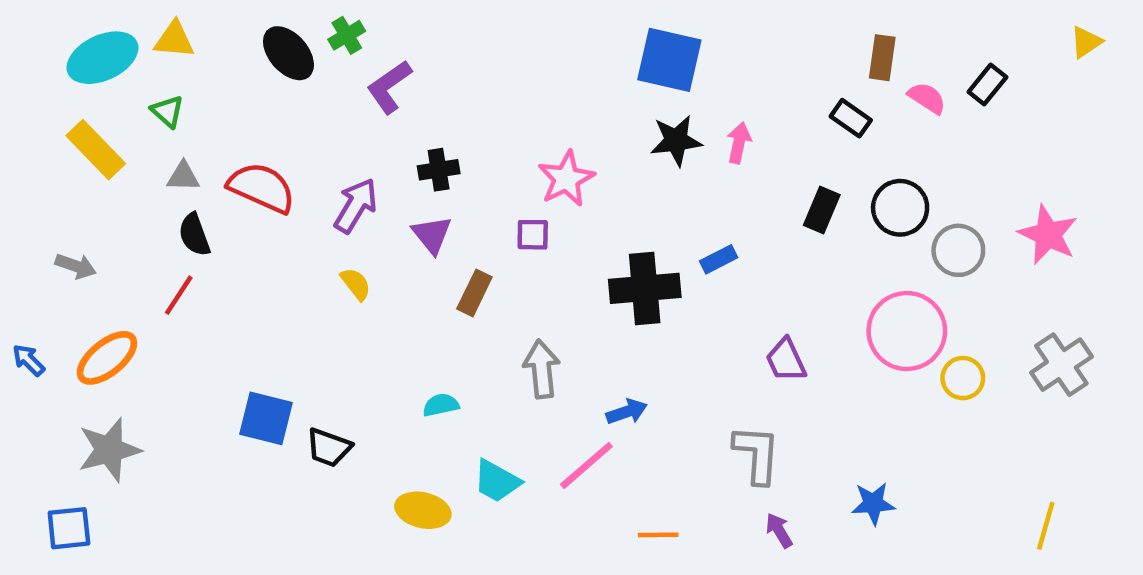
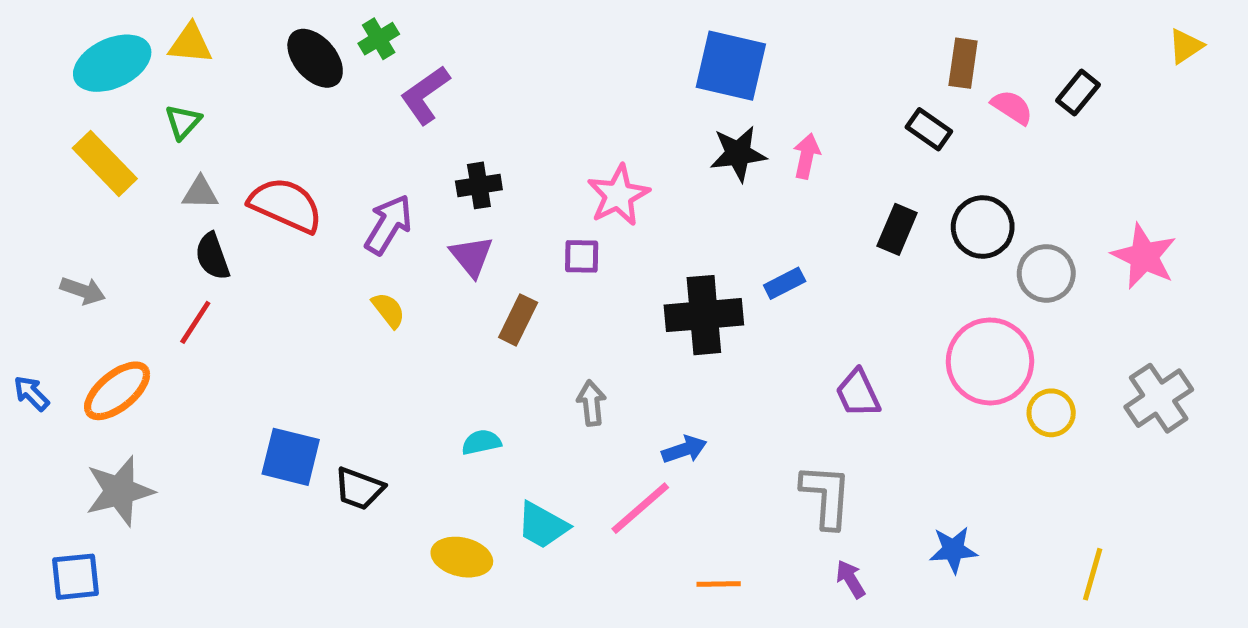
green triangle: (167, 111) -> (183, 122), turned 30
gray arrow: (542, 369) -> (591, 403), size x0.7
yellow line: (1046, 526) -> (1093, 574), moved

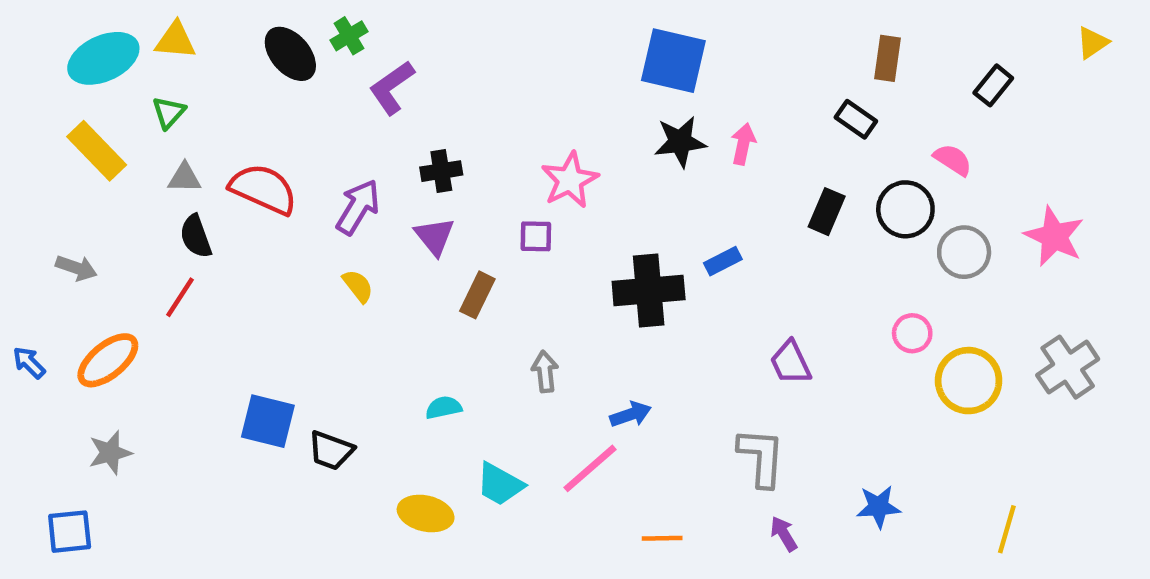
pink semicircle: (1012, 107) -> (953, 160), moved
pink circle: (990, 361) -> (912, 333), size x0.5
yellow circle: (1051, 413) -> (969, 381), size x1.5
gray star: (119, 491) -> (110, 453), size x0.7

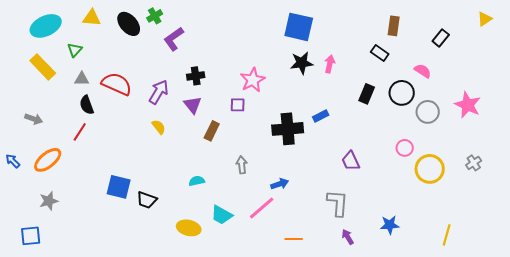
yellow triangle: (175, 40) -> (92, 18), moved
gray cross: (1068, 367) -> (474, 163), size x0.6

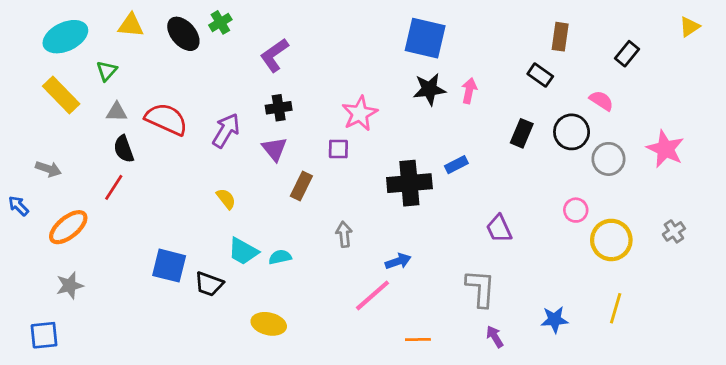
purple L-shape: (174, 39) -> (274, 55), moved
yellow semicircle: (159, 127) -> (226, 199), moved
blue arrow: (13, 161) -> (18, 206), moved
cyan trapezoid: (222, 215) -> (243, 251), moved
yellow line: (447, 235) -> (616, 308), moved

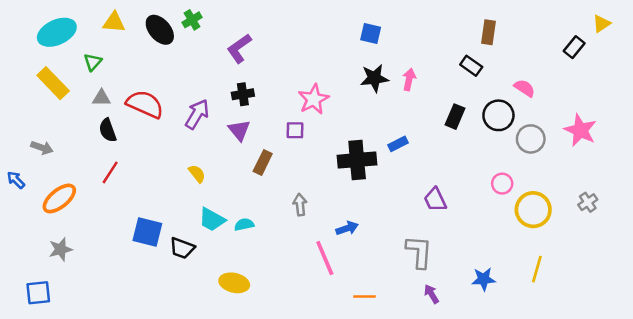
blue square: (425, 38) -> (371, 33), size x0.6
black rectangle: (627, 54) -> (574, 47), moved
red line: (114, 187) -> (110, 172), moved
pink line: (372, 295) -> (325, 258), turned -72

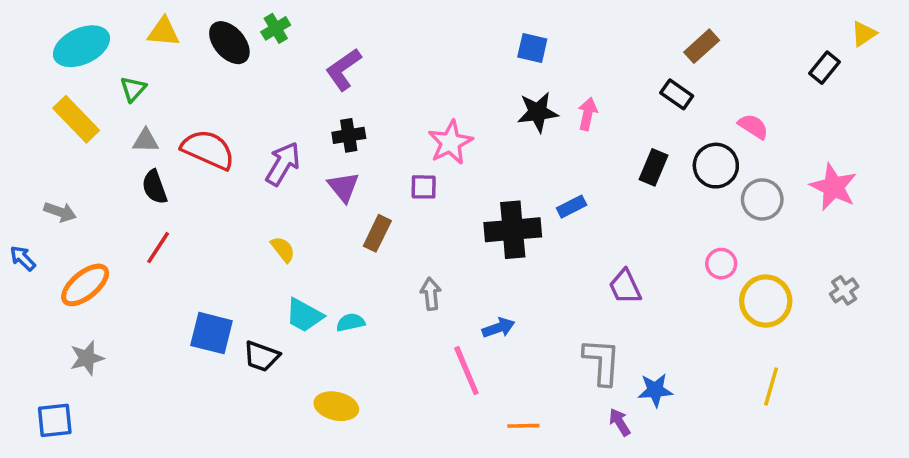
brown rectangle: (489, 32) -> (702, 46), turned 40
blue star: (484, 279) -> (655, 390), moved

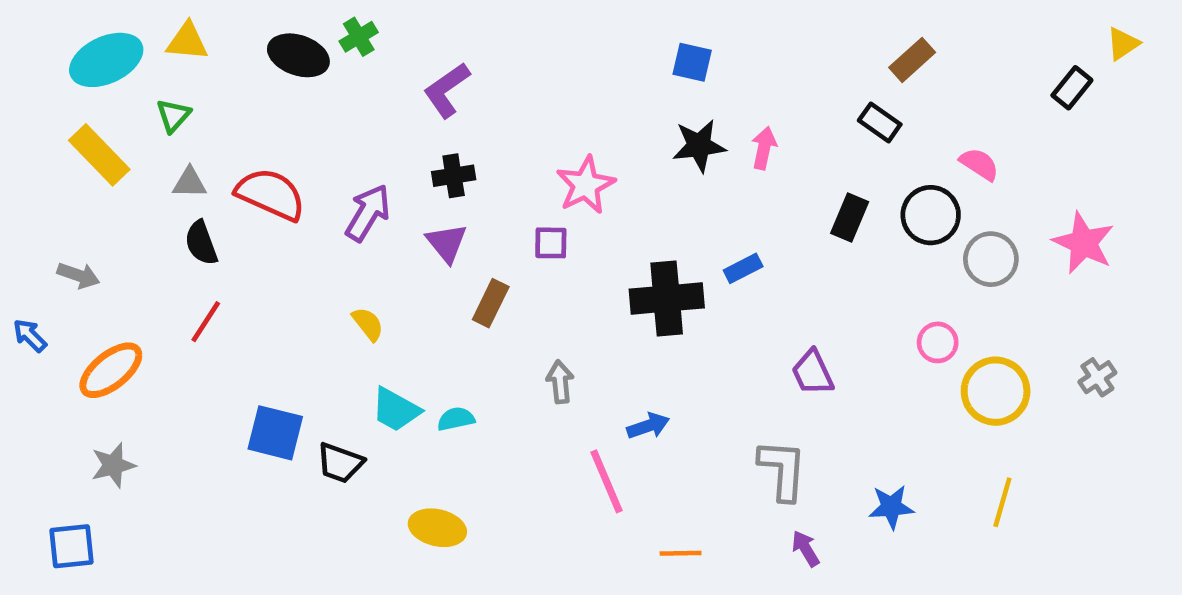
yellow triangle: (163, 32) -> (187, 41), moved
black ellipse: (229, 43) -> (298, 55), turned -30
blue star: (655, 390) -> (891, 507), moved

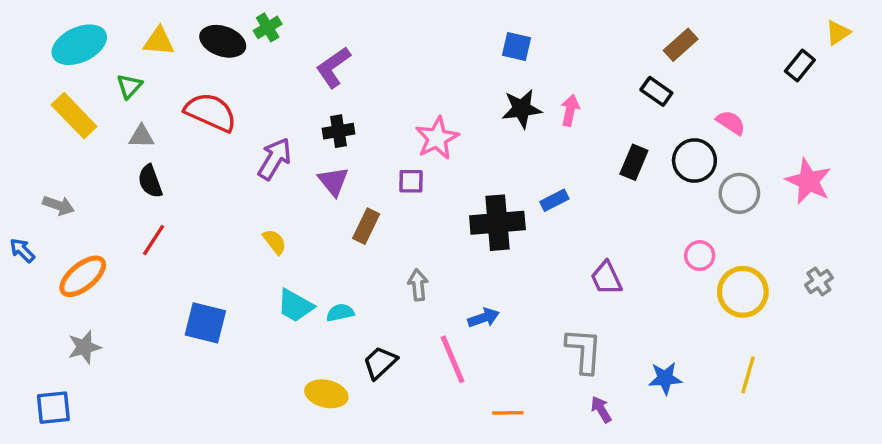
yellow triangle: (187, 41) -> (159, 41), moved
red semicircle: (271, 194) -> (211, 112), moved
black trapezoid: (340, 463) -> (380, 363), moved, turned 117

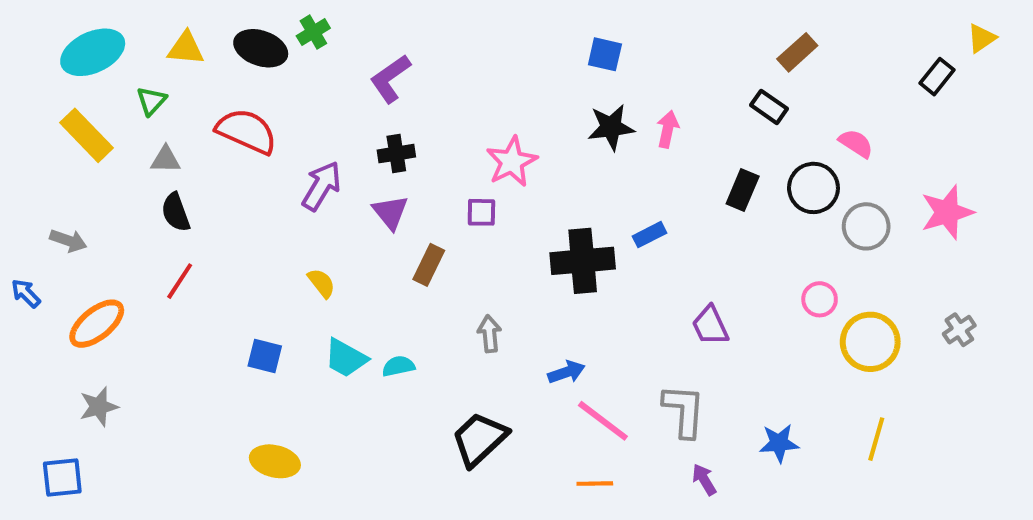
pink star: (809, 181) -> (947, 212), turned 30
blue square: (205, 323) -> (265, 356), moved, size x0.7
pink line: (453, 359) -> (603, 421), moved, turned -30
black trapezoid: (380, 363) -> (479, 439), moved, size x1.4
yellow ellipse: (326, 394) -> (275, 461), moved

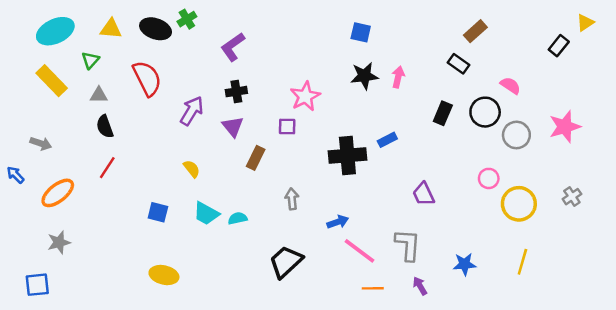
red semicircle: (247, 131) -> (147, 78), turned 39
orange line: (595, 484) -> (373, 288), moved

